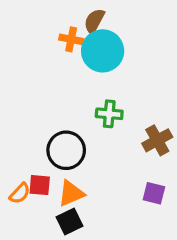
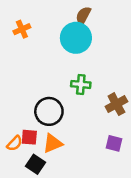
brown semicircle: (94, 21) -> (83, 16), moved
orange cross: (71, 39) -> (22, 29), moved, turned -35
black square: (69, 221) -> (35, 164), moved, turned -30

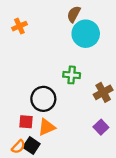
cyan circle: (76, 38) -> (86, 34), moved
orange semicircle: (15, 143) -> (18, 147), moved
purple square: (114, 143) -> (101, 127), turned 32

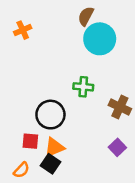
brown cross: (103, 92) -> (120, 107), turned -36
black square: (31, 146) -> (50, 164), moved

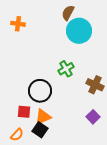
orange cross: (23, 30) -> (18, 24), turned 32
green cross: (83, 87) -> (66, 69), turned -35

